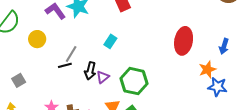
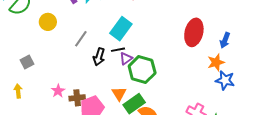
cyan rectangle: (110, 41) -> (121, 29), size x1.6
blue arrow: (224, 46) -> (225, 40), moved
black line: (65, 65) -> (118, 50), moved
purple triangle: (103, 77) -> (126, 59), moved

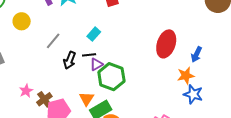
cyan rectangle: (121, 29) -> (94, 34), size x0.6
brown cross: (77, 98) -> (44, 99), turned -35

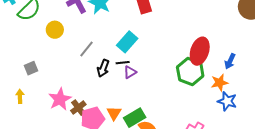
cyan rectangle: (94, 34) -> (127, 42), size x1.5
green hexagon: (111, 77) -> (190, 71), moved
pink star: (26, 91) -> (60, 99), size x1.6
orange triangle: (87, 99) -> (114, 113), moved

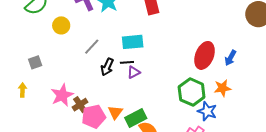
cyan rectangle: (127, 42) -> (133, 42), turned 40
blue arrow: (230, 61) -> (230, 58), moved
green hexagon: (190, 71) -> (192, 92), moved
blue star: (227, 101) -> (207, 111), moved

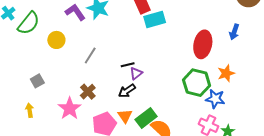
cyan rectangle: (133, 42) -> (155, 20), moved
blue arrow: (230, 58) -> (234, 32), moved
black arrow: (107, 67) -> (127, 91), moved, turned 42
brown cross: (80, 105) -> (88, 92), moved

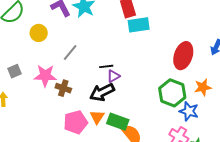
black arrow: (127, 91) -> (102, 92), size x1.4
brown cross: (88, 92) -> (63, 88), turned -35
pink star: (70, 108) -> (45, 76), moved, turned 30
green rectangle: (146, 118) -> (118, 122), turned 50

